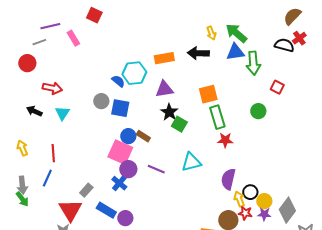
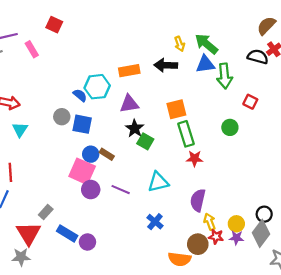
blue cross: (119, 183) -> (155, 222), moved
black circle: (250, 192) -> (264, 214), moved

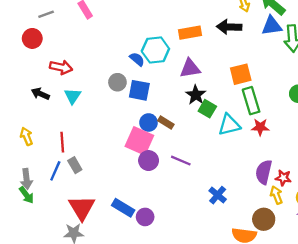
cyan triangle: (158, 182) -> (229, 125), moved
gray rectangle: (46, 212) -> (75, 165), moved, turned -72
red star: (216, 237) -> (283, 178), moved

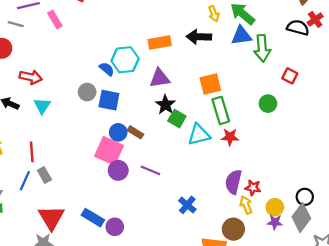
gray line: (46, 14) -> (16, 24), turned 35

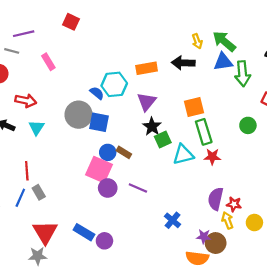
pink rectangle: (55, 19) -> (48, 62), moved
purple triangle: (160, 78) -> (147, 102), turned -42
gray circle: (87, 92) -> (79, 115), size x1.6
green square: (177, 119) -> (163, 139), turned 35
purple star: (275, 222) -> (204, 237), moved

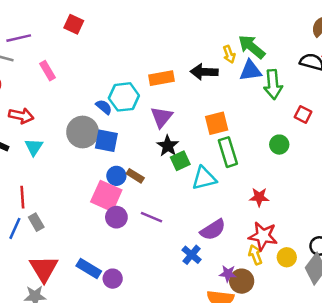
yellow arrow: (197, 41) -> (229, 54), moved
red star: (212, 157) -> (259, 197), moved
purple semicircle: (216, 199) -> (213, 230), moved, turned -135
red star: (234, 204) -> (263, 236), size x1.6

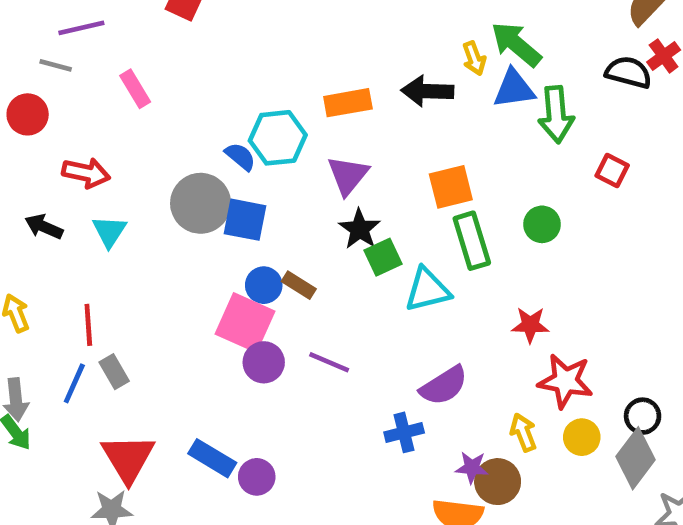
green circle: (279, 145) -> (542, 224), moved
red star: (263, 236) -> (565, 381), moved
blue cross: (192, 255) -> (404, 432), turned 36

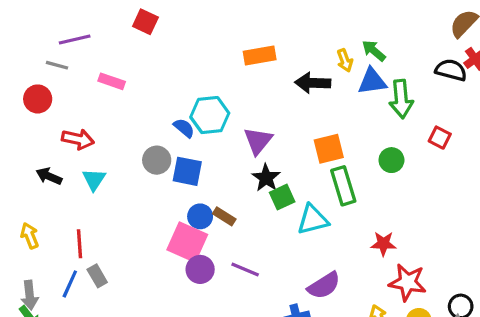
green arrow: (516, 44) -> (374, 51), size x0.7
pink rectangle: (135, 89) -> (112, 81), turned -40
orange rectangle: (348, 103) -> (260, 56), moved
gray circle: (201, 203) -> (157, 160), size x0.7
green circle: (542, 224) -> (391, 160), moved

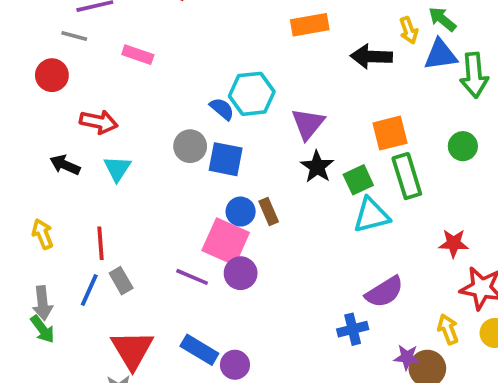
green square: (282, 197) -> (358, 180), moved
brown rectangle: (224, 216) -> (269, 212), turned 35
purple line: (245, 269) -> (192, 277), moved

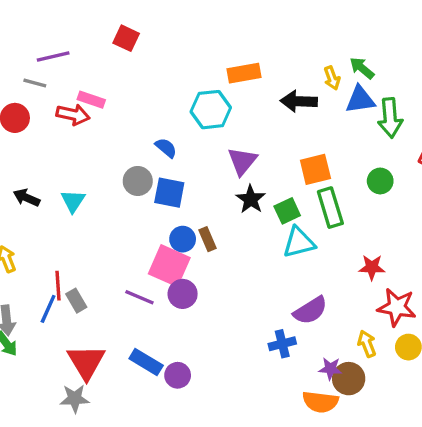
cyan hexagon: (252, 94) -> (211, 110), moved
red arrow: (99, 122) -> (73, 115), moved
red line: (100, 243) -> (58, 286), moved

